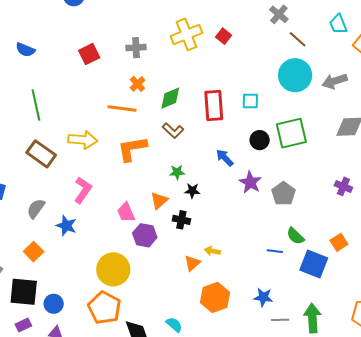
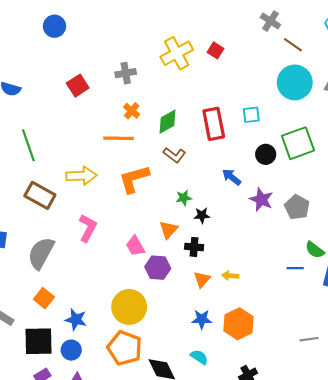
gray semicircle: (36, 209) -> (41, 253), size x1.5
blue star: (66, 226) -> (76, 320), moved
orange triangle: (192, 263) -> (202, 279), moved
blue star: (263, 297) -> (202, 319), moved

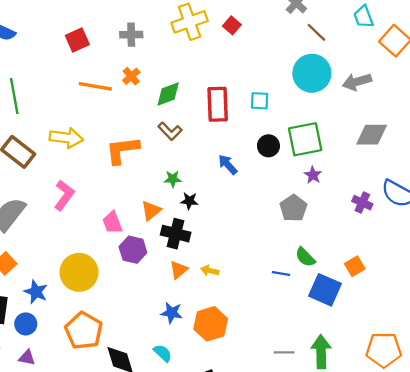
orange line: (119, 138) -> (95, 86), moved
purple star: (261, 200) -> (313, 175), moved, size x0.7
black cross: (194, 247) -> (176, 234), size x1.4
yellow circle: (129, 307) -> (79, 272), moved

